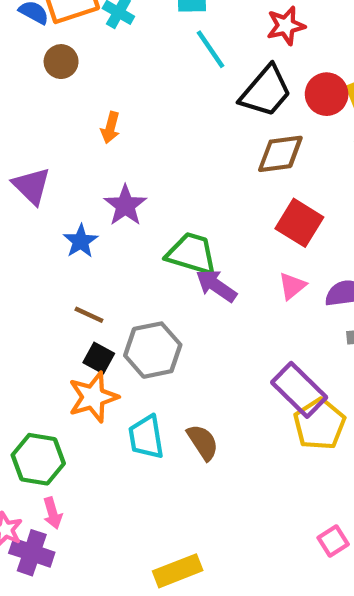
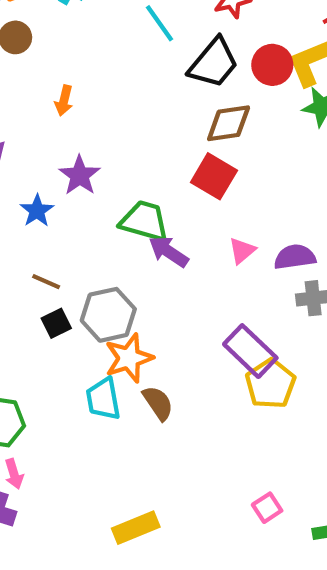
red square: (299, 223) -> (214, 176), moved
black square: (99, 358) -> (56, 323), turned 36
orange star: (93, 397) -> (129, 358), moved
pink square: (333, 541) -> (267, 508), moved

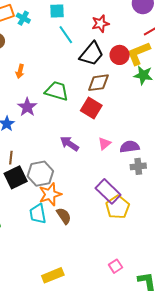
green trapezoid: (144, 221) -> (57, 91), moved
brown line: (46, 282) -> (11, 158), turned 72
black square: (56, 323) -> (16, 177), size x1.6

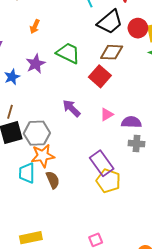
yellow pentagon: (118, 207) -> (108, 181), turned -30

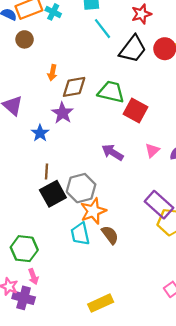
brown diamond: (112, 52) -> (74, 87), moved
green trapezoid: (68, 53) -> (111, 92), moved

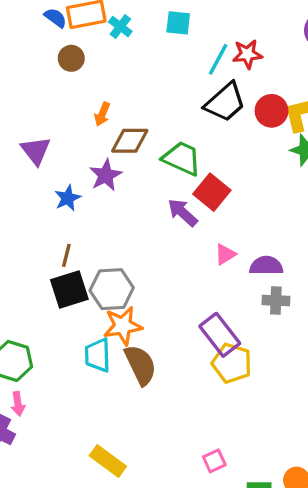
cyan line: (103, 29) -> (218, 59), moved, turned 55
purple arrow: (112, 152) -> (183, 212), moved
brown semicircle: (110, 235) -> (140, 365), size x1.4
yellow rectangle: (101, 303) -> (108, 461), turned 50

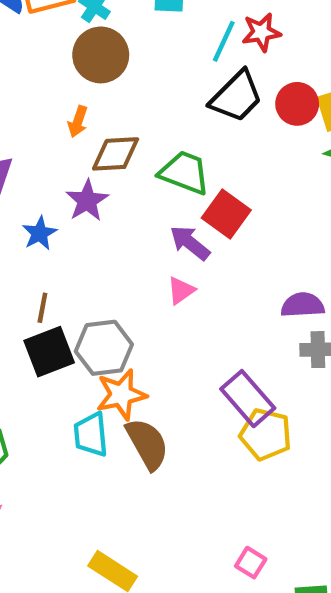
brown circle: (71, 58) -> (101, 55), moved, size x1.6
pink triangle: (225, 254) -> (181, 290), moved
pink square: (214, 461) -> (251, 563), turned -30

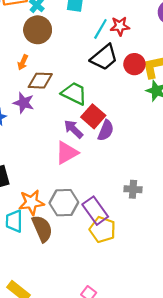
purple star: (87, 201) -> (24, 103), turned -30
pink triangle: (181, 290) -> (67, 153), size x1.6
purple semicircle: (303, 305) -> (106, 130), moved, turned 110
gray hexagon: (104, 348) -> (64, 203), moved

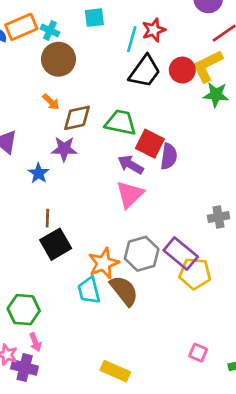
orange arrow: (23, 62) -> (51, 102), turned -56

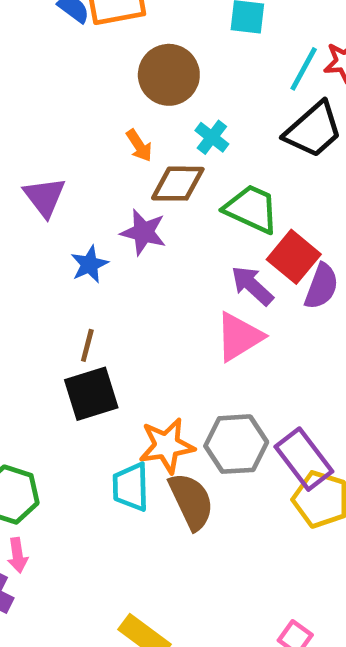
cyan cross: (50, 30) -> (212, 137), moved

